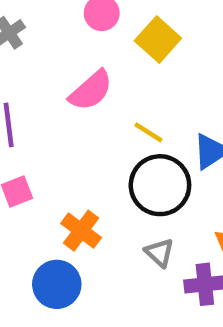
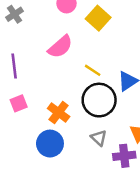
orange cross: (81, 231) -> (59, 112), moved
blue circle: (57, 284) -> (50, 144), moved

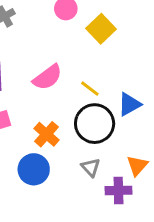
pink semicircle: (60, 47) -> (47, 77), moved

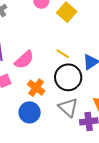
pink semicircle: (47, 77) -> (24, 60), moved
gray triangle: (91, 167) -> (68, 107), size x1.5

